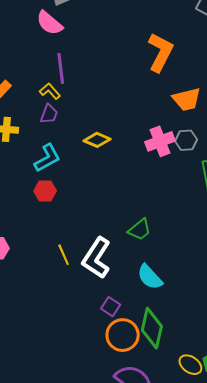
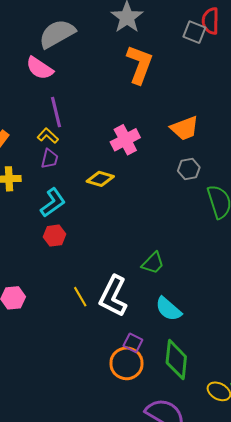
orange L-shape: (160, 52) -> (140, 64), moved
pink cross: (160, 141) -> (125, 140), moved
orange circle: (123, 335) -> (127, 363), moved

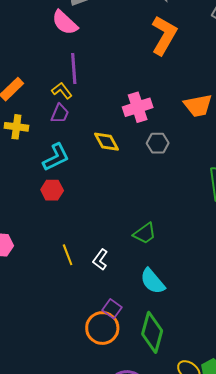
gray hexagon: (189, 169) -> (158, 143), moved
yellow diamond: (100, 179) -> (107, 142), turned 36
white L-shape: (113, 296) -> (100, 260), size x0.5

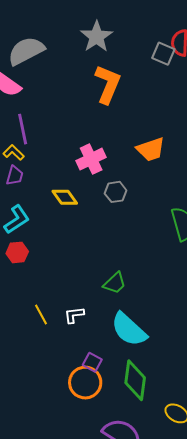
white L-shape: (100, 260) -> (74, 315), turned 55
cyan semicircle: (153, 281) -> (129, 329), size x1.4

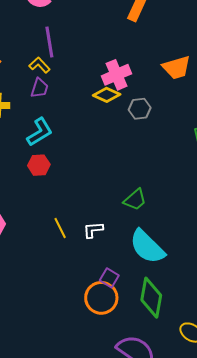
yellow diamond: (65, 197) -> (107, 95), moved, turned -32

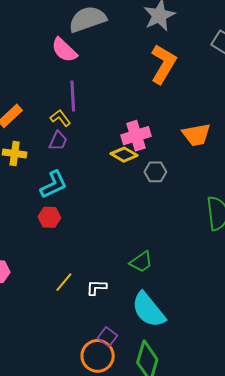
yellow line: (60, 228) -> (64, 282), turned 60

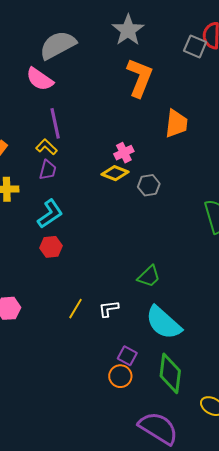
orange trapezoid: (196, 135) -> (176, 124), moved, turned -64
pink cross: (136, 136) -> (124, 153), size x0.7
orange circle: (98, 356) -> (120, 376), size x0.7

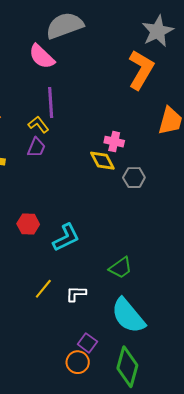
gray star: (128, 30) -> (158, 31), moved
pink cross: (124, 153) -> (114, 142), turned 30
yellow diamond: (115, 173) -> (102, 161), turned 32
cyan L-shape: (50, 214) -> (66, 238), moved

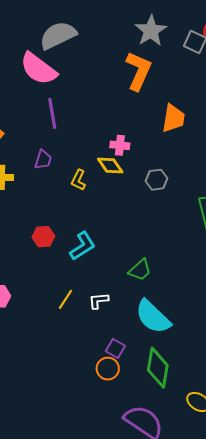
pink semicircle: (42, 57) -> (38, 69), size x1.4
yellow L-shape: (38, 125) -> (78, 180), moved, turned -110
gray hexagon: (134, 178) -> (156, 180), moved

